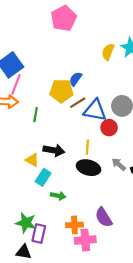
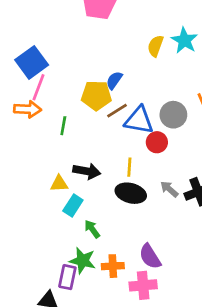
yellow triangle: (32, 160) -> (59, 184), turned -32
green arrow: (58, 196) -> (92, 229), turned -136
green star: (26, 223) -> (83, 261), moved
pink cross: (85, 240) -> (143, 285), moved

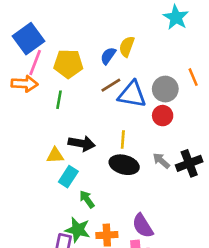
yellow semicircle: (155, 46) -> (127, 47), moved
yellow pentagon: (96, 95) -> (68, 64), moved
red circle: (157, 142) -> (163, 116), moved

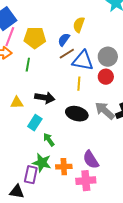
blue semicircle: (108, 56) -> (64, 40), moved
yellow line: (123, 139) -> (79, 84), moved
yellow triangle: (55, 155) -> (17, 103), moved
gray arrow: (161, 161) -> (105, 111), size x1.5

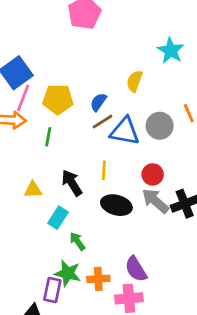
yellow semicircle: (79, 25) -> (135, 81), moved
red circle: (106, 77) -> (153, 174), moved
yellow line: (79, 84) -> (104, 170), moved
black arrow: (45, 98) -> (72, 183), turned -132

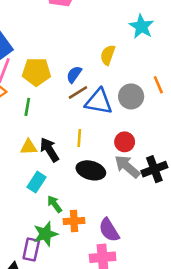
yellow triangle: (33, 190) -> (29, 147), moved
green star: (68, 273) -> (45, 234), turned -30
orange cross: (98, 279) -> (74, 221), moved

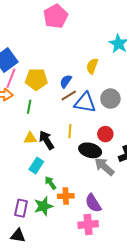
gray arrow: (127, 167) -> (104, 167), moved
black ellipse: (91, 170) -> (90, 150), moved
purple rectangle: (31, 250) -> (21, 208), moved

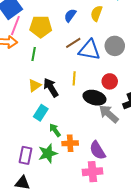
blue semicircle: (66, 81) -> (70, 15), moved
yellow triangle: (30, 138) -> (35, 85), turned -32

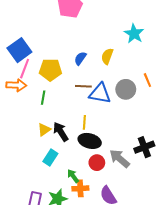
brown line: (73, 43) -> (83, 86), turned 35
red circle: (110, 81) -> (97, 163), moved
black ellipse: (94, 98) -> (90, 141), moved
green arrow: (55, 130) -> (73, 176), moved

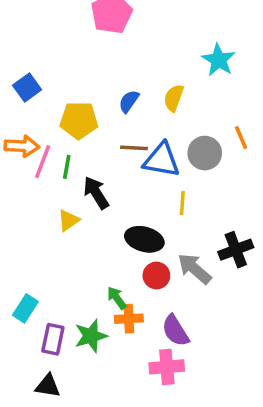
blue square: (19, 50) -> (27, 88), size x0.7
pink line: (25, 69) -> (43, 162), moved
yellow line: (84, 122) -> (182, 203), moved
black arrow: (61, 132) -> (96, 193), moved
cyan rectangle: (50, 157) -> (25, 308), moved

